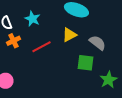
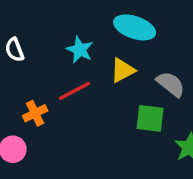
cyan star: (32, 19) -> (80, 50), moved
orange cross: (13, 41) -> (35, 113), moved

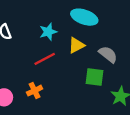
cyan star: (80, 50) -> (48, 32), turned 30
orange cross: (35, 113) -> (35, 91), moved

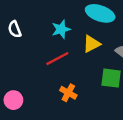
orange cross: (35, 91) -> (68, 93), moved, turned -35

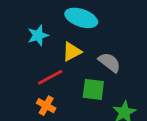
red line: (57, 59) -> (50, 77), moved

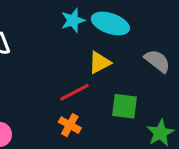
cyan star: (38, 35) -> (73, 20), moved
gray semicircle: (110, 62) -> (157, 61), moved

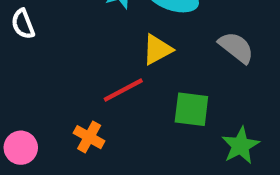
orange cross: (70, 125) -> (89, 137), moved

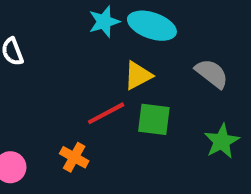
green square: (191, 109) -> (154, 119), moved
green star: (240, 146) -> (222, 141), moved

